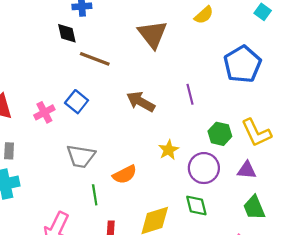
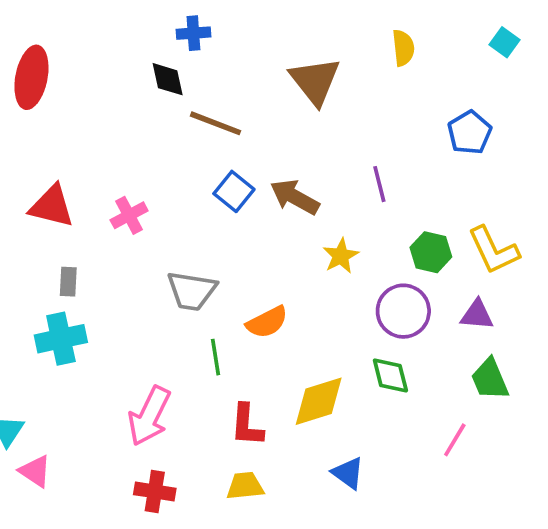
yellow semicircle: (204, 15) -> (403, 48), turned -54
blue pentagon: (242, 64) -> (470, 133), size x0.7
blue square: (77, 102) -> (234, 191), moved
yellow star: (169, 150) -> (341, 256), moved

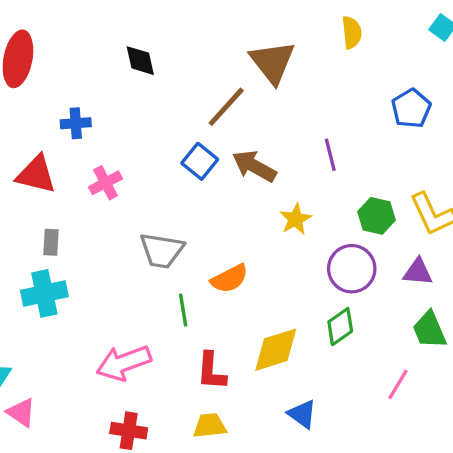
blue cross: (193, 33) -> (76, 123), moved
brown line: (216, 123) -> (226, 107), moved, turned -69
green diamond: (390, 375) -> (340, 327), turned 69
pink arrow: (149, 416) -> (124, 363), turned 44

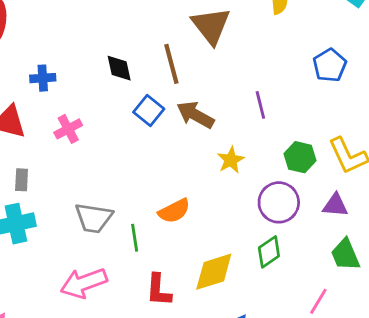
black diamond: (140, 61) -> (119, 68), moved
brown line: (226, 107) -> (171, 64), turned -57
gray trapezoid: (162, 251) -> (94, 218), moved

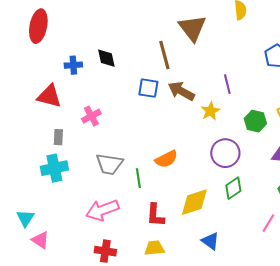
black diamond: (119, 68) -> (106, 58), moved
blue square: (149, 111) -> (148, 88), turned -30
pink cross: (68, 129) -> (91, 116), moved
yellow star: (231, 160) -> (210, 111), moved
purple circle: (279, 202) -> (225, 153), moved

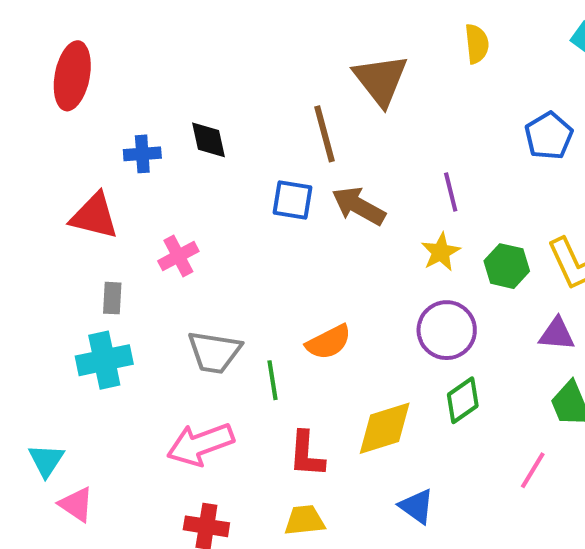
yellow star: (210, 111) -> (441, 252), moved

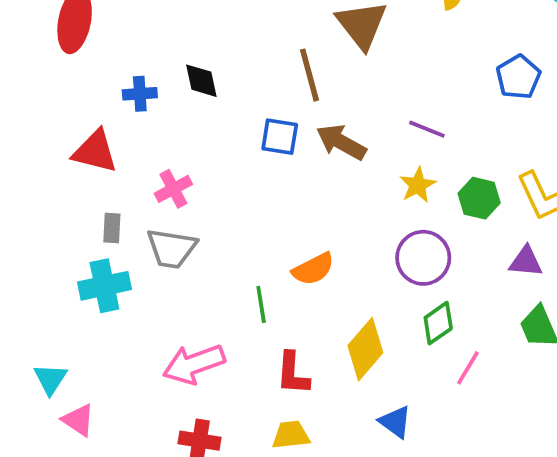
purple line: (451, 192) -> (427, 129), turned -54
gray trapezoid: (214, 352) -> (172, 248), moved
yellow diamond: (385, 428) -> (365, 349), turned -32
pink line: (533, 470) -> (468, 368), moved

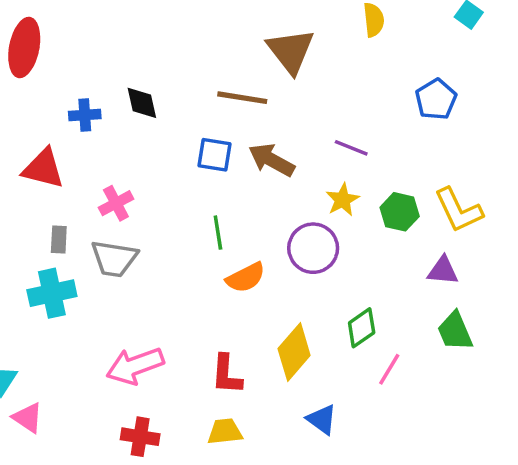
brown line: (310, 75) -> (242, 98), turned -66
purple circle: (423, 258) -> (313, 248), moved
green line: (261, 304) -> (218, 233), moved

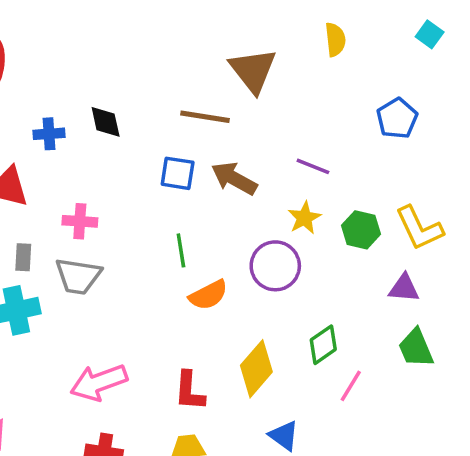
pink cross: (116, 203) -> (80, 221), turned 32

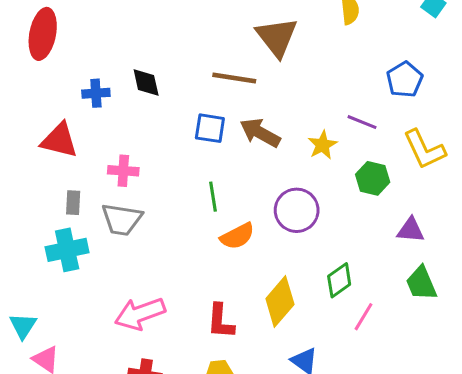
purple line: (313, 166) -> (362, 122), moved
yellow star: (304, 218) -> (322, 145), moved
yellow L-shape: (419, 228) -> (424, 149), moved

